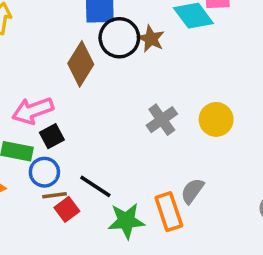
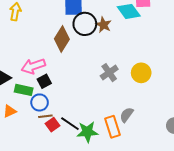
black line: (95, 186) -> (70, 124), moved

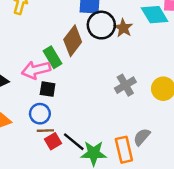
black square: (44, 81) -> (48, 89), turned 32
green rectangle: (24, 90) -> (53, 57), moved, turned 42

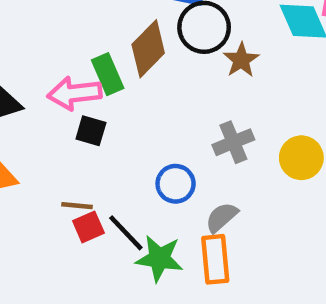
brown star: (123, 28) -> (241, 60), moved
blue circle: (40, 114) -> (176, 184), moved
gray semicircle: (142, 137) -> (222, 217), moved

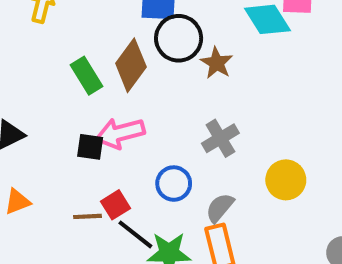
green rectangle: (108, 74) -> (87, 76), moved
pink arrow: (74, 93) -> (120, 133), moved
yellow circle: (301, 158) -> (286, 180), moved
red square: (88, 227) -> (116, 205), moved

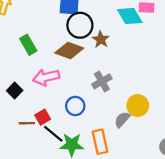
brown diamond: (131, 65) -> (69, 51), moved, turned 72
black square: (90, 147) -> (15, 91), moved, turned 35
gray semicircle: (220, 208) -> (122, 120), moved

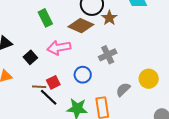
yellow circle: (138, 106) -> (149, 79), moved
black line: (53, 134) -> (49, 97), moved

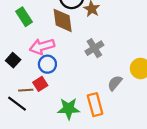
brown diamond: (81, 26) -> (63, 20), turned 65
blue circle: (83, 75) -> (47, 64), moved
black line: (49, 97) -> (17, 104), moved

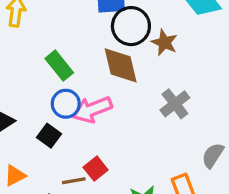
blue circle: (47, 64) -> (66, 104), moved

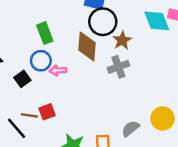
gray cross: (175, 104) -> (118, 67), moved
pink arrow: (92, 109) -> (58, 70), size x0.6

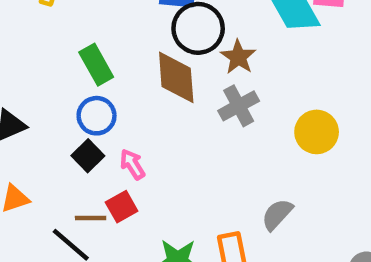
pink arrow: (58, 70) -> (132, 164), moved, turned 70
black square: (22, 79) -> (88, 156), moved
yellow circle: (163, 118) -> (317, 132), moved

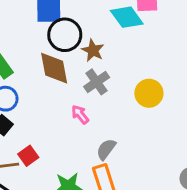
pink arrow: (132, 164) -> (80, 115), moved
gray semicircle: (277, 214) -> (106, 149), moved

